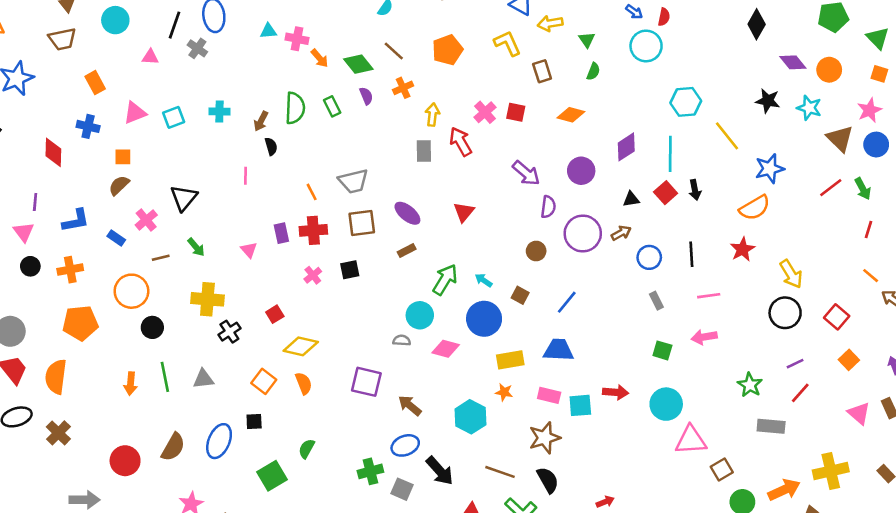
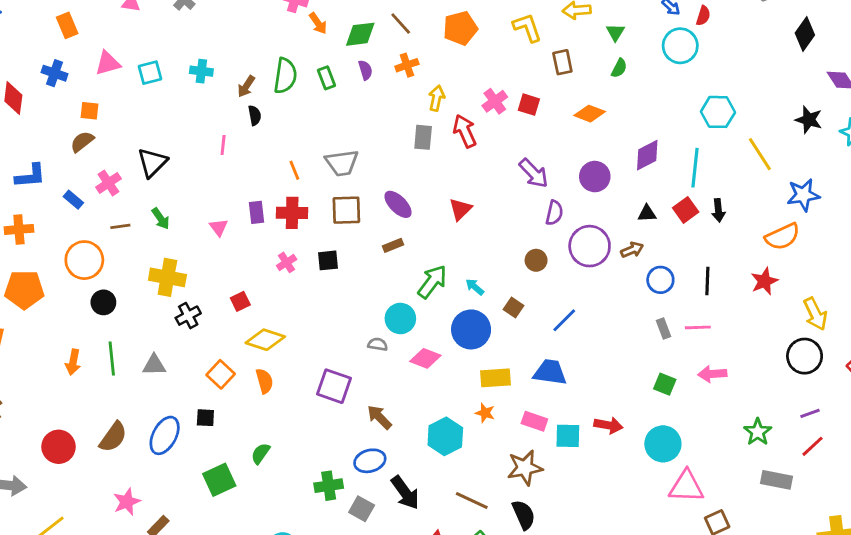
green diamond: (358, 64) -> (360, 34), turned -64
pink line: (709, 296) -> (698, 327), moved

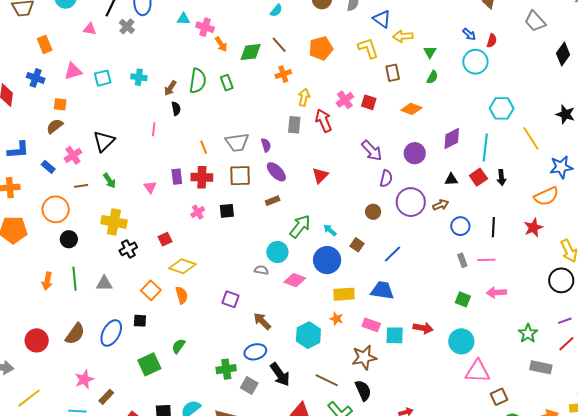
purple semicircle: (365, 70) -> (266, 145), moved
purple square: (334, 386) -> (230, 299), size x0.7

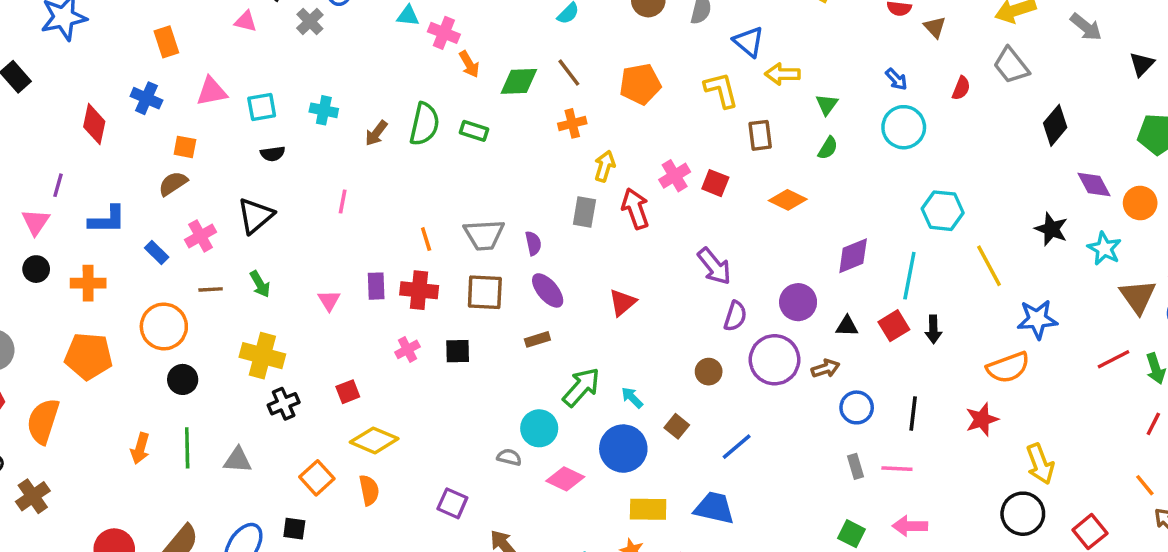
red semicircle: (492, 41) -> (961, 88), moved
green rectangle: (227, 83) -> (474, 131), turned -56
black semicircle: (176, 109) -> (273, 154), moved, turned 88
purple circle: (415, 153) -> (798, 302), moved

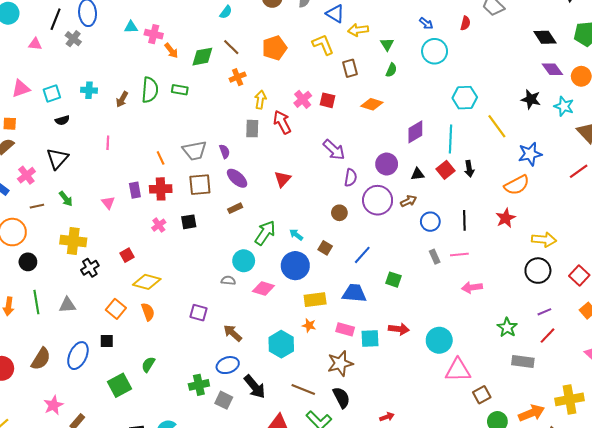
black diamond: (1055, 125) -> (545, 37), moved, turned -65
yellow arrow: (1040, 464) -> (544, 240), turned -55
green square: (851, 534) -> (393, 280), moved

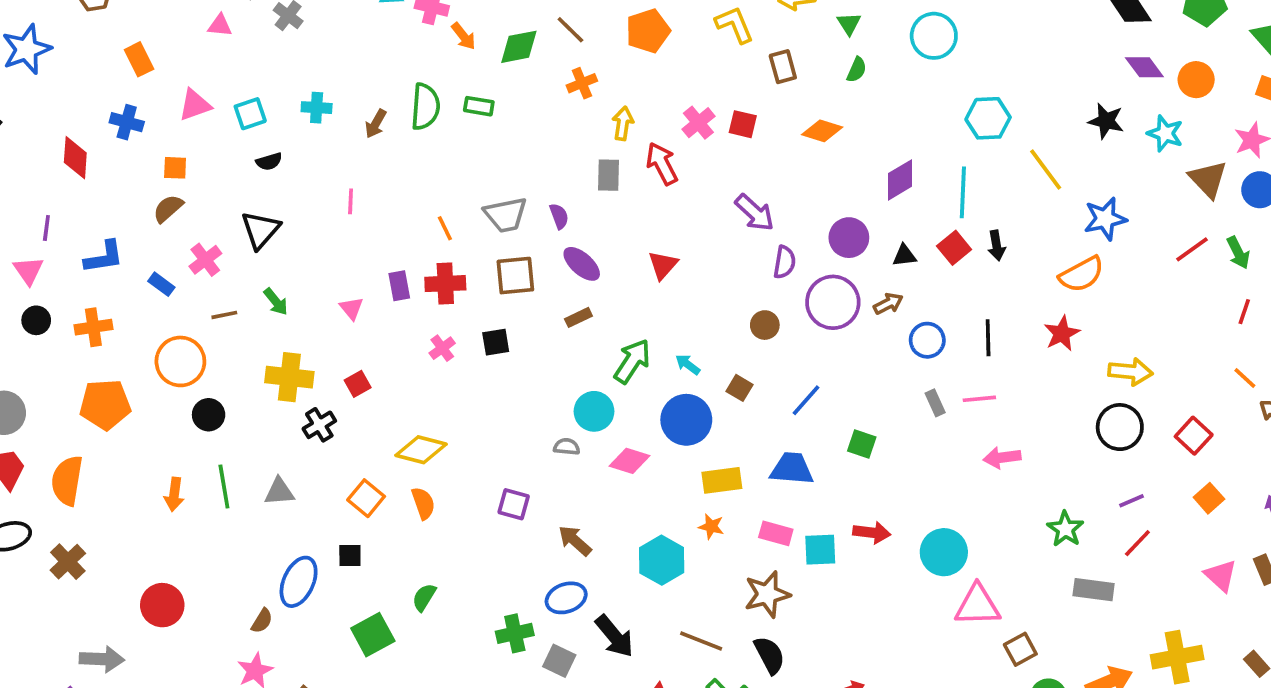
red square: (127, 255) -> (358, 384), moved
brown semicircle: (41, 359) -> (262, 621), moved, size x0.6

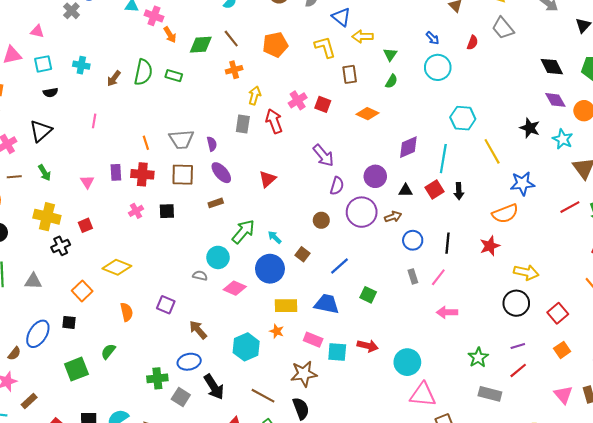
pink triangle: (220, 25) -> (37, 31), moved
pink line: (979, 399) -> (438, 277), turned -54
orange semicircle: (423, 503) -> (127, 312), moved

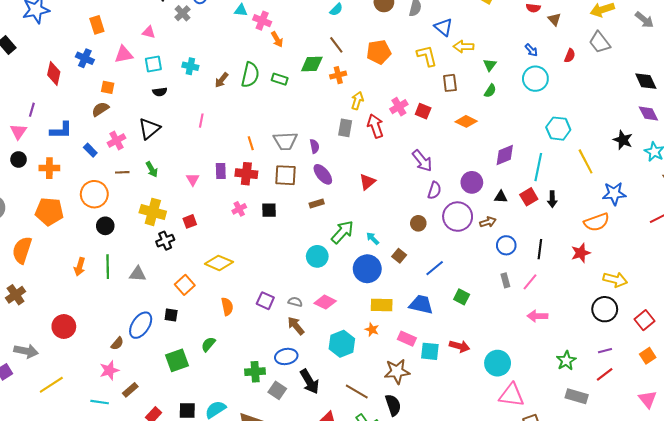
green diamond: (201, 45) -> (312, 64), moved
gray semicircle: (200, 276) -> (295, 302), moved
pink diamond: (235, 288) -> (325, 302), moved

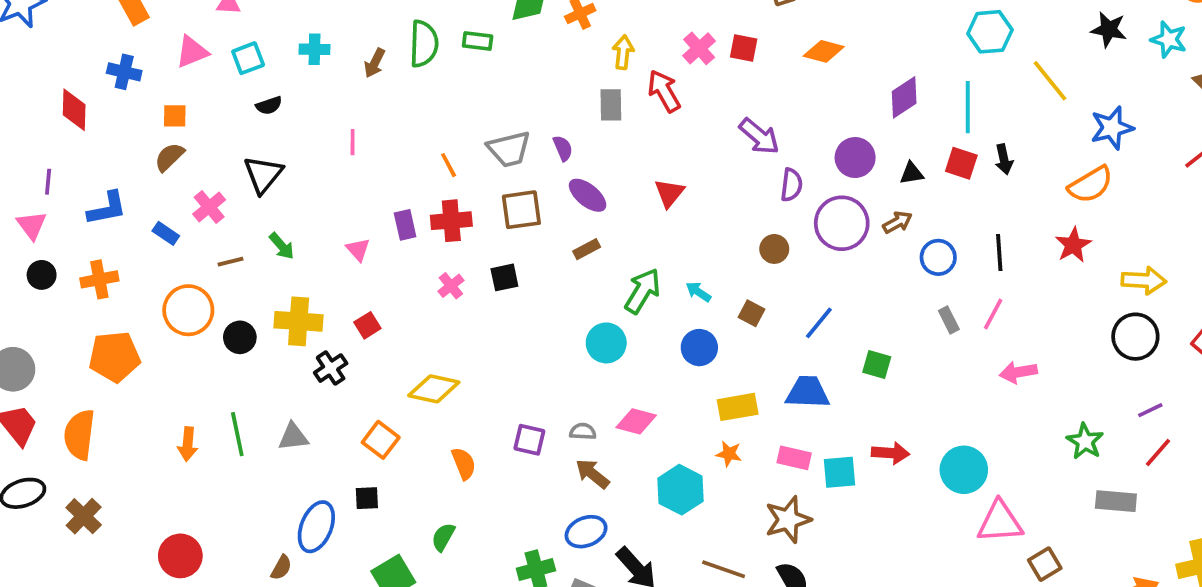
red square: (529, 197) -> (961, 163), turned -30
black circle: (105, 226) -> (240, 337), moved
blue circle: (367, 269) -> (699, 348), size x0.7

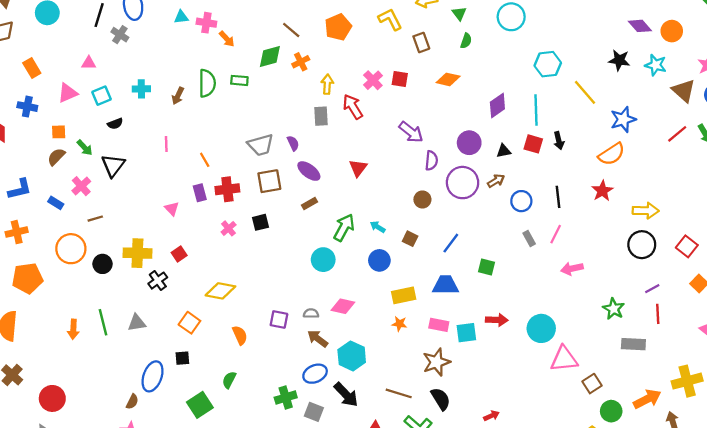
orange line: (449, 165) -> (205, 160), moved
green arrow: (282, 246) -> (85, 148), moved
red line: (1158, 452) -> (658, 314), turned -42
cyan hexagon: (681, 490) -> (352, 356), moved
red circle: (180, 556) -> (52, 398), moved

